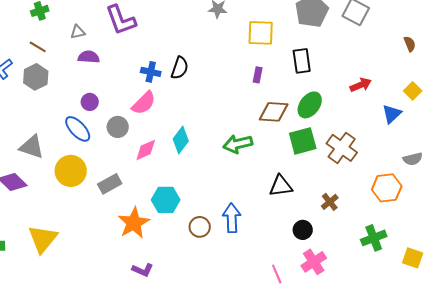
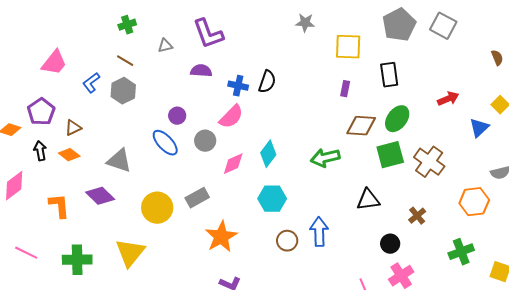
purple semicircle: (89, 57) -> (201, 71), moved
yellow circle: (71, 171) -> (157, 208), moved
cyan hexagon: (166, 200) -> (272, 199), moved

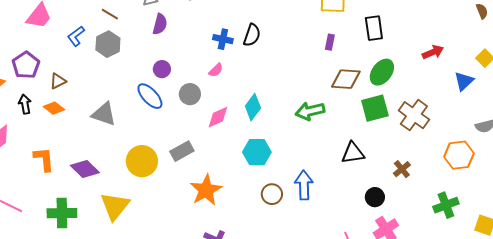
purple semicircle: (201, 71) -> (160, 24), moved, turned 100
pink semicircle: (231, 117) -> (216, 70), size x0.6
purple diamond: (100, 196) -> (85, 169), moved

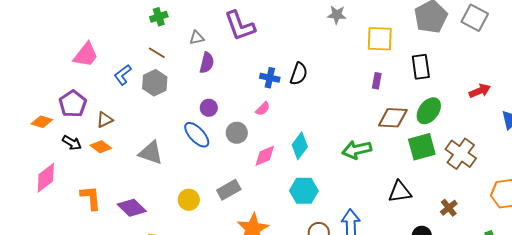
black arrow: (25, 104) -> (72, 143), turned 132
yellow circle: (142, 161) -> (189, 200), size x0.7

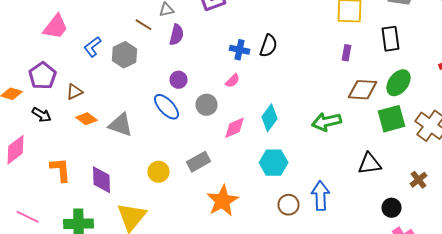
brown line: (157, 53) -> (144, 25), moved
orange diamond: (101, 147) -> (86, 119), moved
purple diamond: (132, 208) -> (102, 180), turned 44

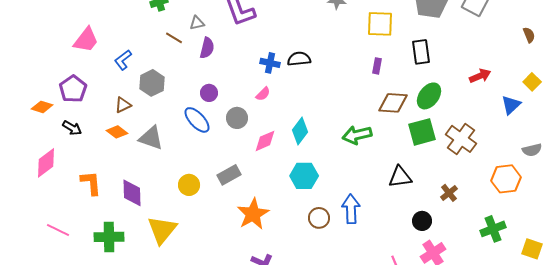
black semicircle: (268, 46) -> (299, 59), turned -115
gray hexagon: (124, 55) -> (152, 83), moved
brown triangle: (74, 92) -> (123, 105), moved

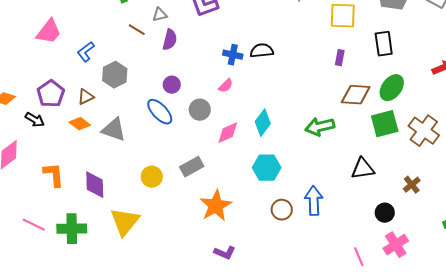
purple pentagon: (73, 89) -> (51, 94), moved
pink line: (58, 230) -> (34, 225), moved

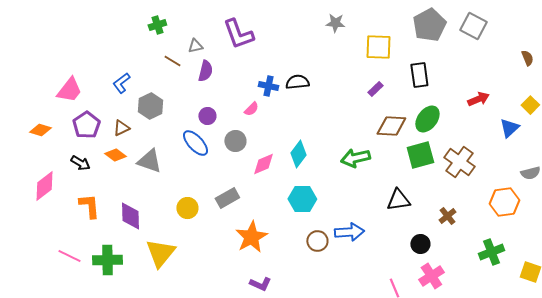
pink trapezoid: (49, 32) -> (69, 90), moved
purple rectangle: (340, 58) -> (375, 89), turned 35
pink semicircle: (226, 86) -> (251, 109), moved
black arrow: (35, 120) -> (80, 163), moved
blue arrow: (314, 201) -> (349, 232), turned 88

